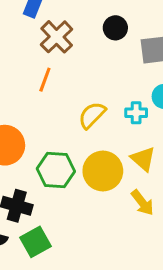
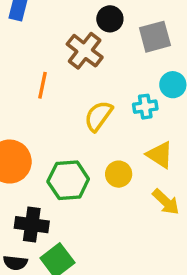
brown cross: (57, 37) -> (85, 51), moved
yellow circle: (103, 171) -> (119, 174), size x0.6

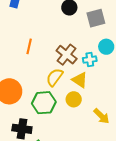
brown cross: (85, 51) -> (67, 55), moved
yellow semicircle: (98, 116) -> (55, 77), moved
yellow triangle: (160, 155) -> (80, 80), moved

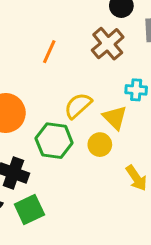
brown cross: (67, 55) -> (108, 44), moved

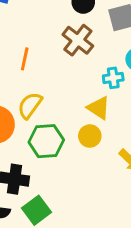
yellow semicircle: (78, 106) -> (30, 105), moved

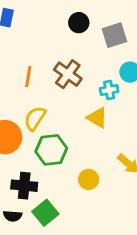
brown cross: (78, 40) -> (68, 74), moved
yellow circle: (90, 136) -> (89, 179), moved

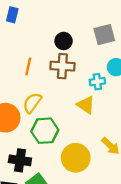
black circle: (79, 23) -> (64, 41), moved
brown cross: (68, 74) -> (62, 66), turned -35
yellow circle: (89, 179) -> (76, 158), size x1.6

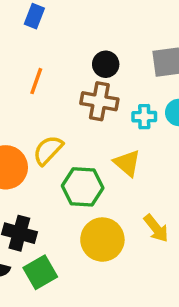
orange line: (28, 67) -> (36, 81), moved
cyan cross: (97, 82) -> (144, 117), moved
green hexagon: (45, 131) -> (83, 187), moved

